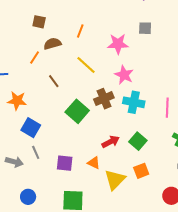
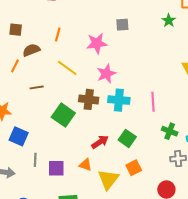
pink star: (124, 75) -> (106, 74), turned 30
brown line: (54, 81) -> (37, 87), turned -56
brown cross: (104, 99) -> (89, 99), turned 36
gray line: (36, 152) -> (35, 160), moved, turned 32

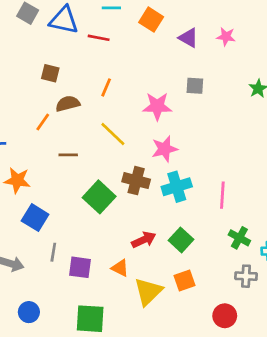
cyan cross: (119, 100) -> (177, 187), turned -30

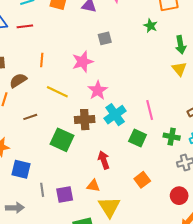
red arrow: (144, 240) -> (104, 160), turned -66
green square: (181, 240) -> (138, 138), moved
yellow triangle: (148, 292) -> (109, 207), moved

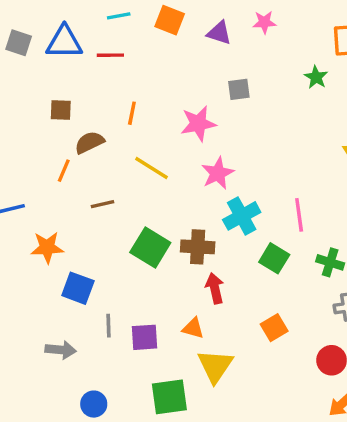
brown cross: (85, 120) -> (198, 247), moved

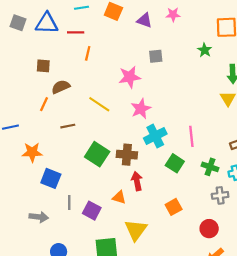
orange line: (132, 113) -> (88, 53), moved
orange triangle: (193, 328) -> (119, 197), moved
purple square: (145, 337) -> (92, 211), turned 30

